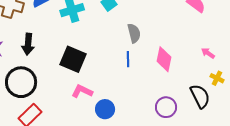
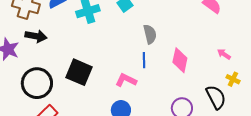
black arrow: (28, 44) -> (36, 36), moved, turned -85
black square: (73, 59) -> (79, 72), moved
pink L-shape: (82, 91) -> (126, 80), moved

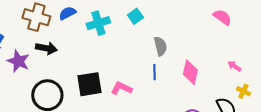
black square: (79, 72) -> (89, 84), turned -32
pink L-shape: (126, 80) -> (121, 88), moved

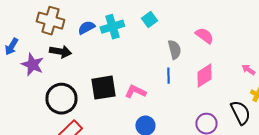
blue semicircle: (67, 13) -> (86, 28), moved
pink semicircle: (222, 17) -> (204, 36), moved
pink diamond: (190, 72) -> (204, 76), turned 45

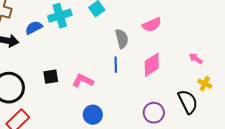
blue semicircle: (86, 28) -> (34, 28), moved
pink semicircle: (204, 36) -> (152, 25), turned 120
black square: (103, 88) -> (51, 77), size x0.6

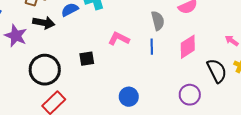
pink L-shape: (83, 81) -> (119, 39), moved
black semicircle: (188, 102) -> (217, 71), moved

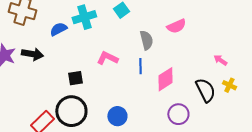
black arrow: (44, 23) -> (32, 54), moved
pink diamond: (188, 47) -> (165, 79), moved
black circle: (45, 70) -> (71, 111), moved

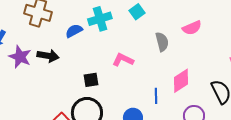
blue line: (140, 66) -> (156, 96), moved

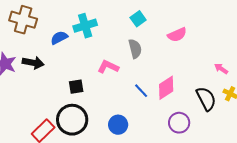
cyan square: (137, 12) -> (138, 19), moved
gray semicircle: (162, 42) -> (135, 49), moved
blue line: (156, 96) -> (141, 91), moved, turned -42

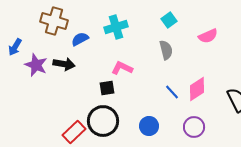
blue semicircle: (59, 38) -> (80, 39), moved
pink L-shape: (108, 67) -> (122, 68), moved
purple circle: (179, 123) -> (194, 127), moved

